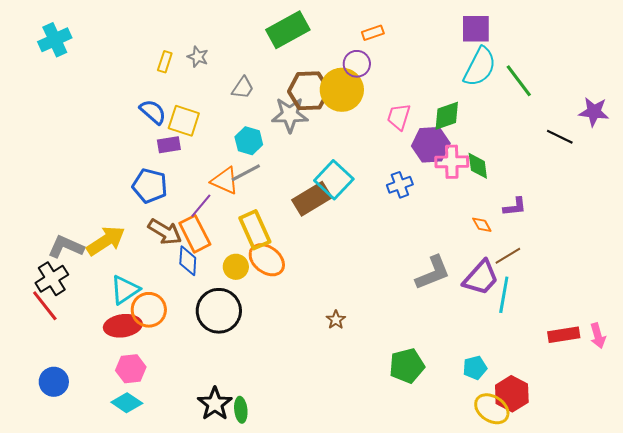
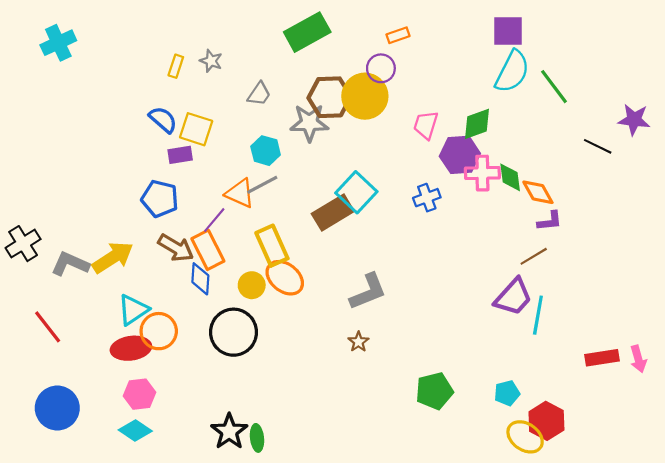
orange diamond: (482, 225) -> (538, 192), moved, size x1.5
brown line: (508, 256) -> (534, 256), moved
gray L-shape: (433, 273) -> (368, 292), moved
black cross: (52, 279) -> (23, 244), moved
blue circle: (54, 382) -> (57, 408), size x1.4

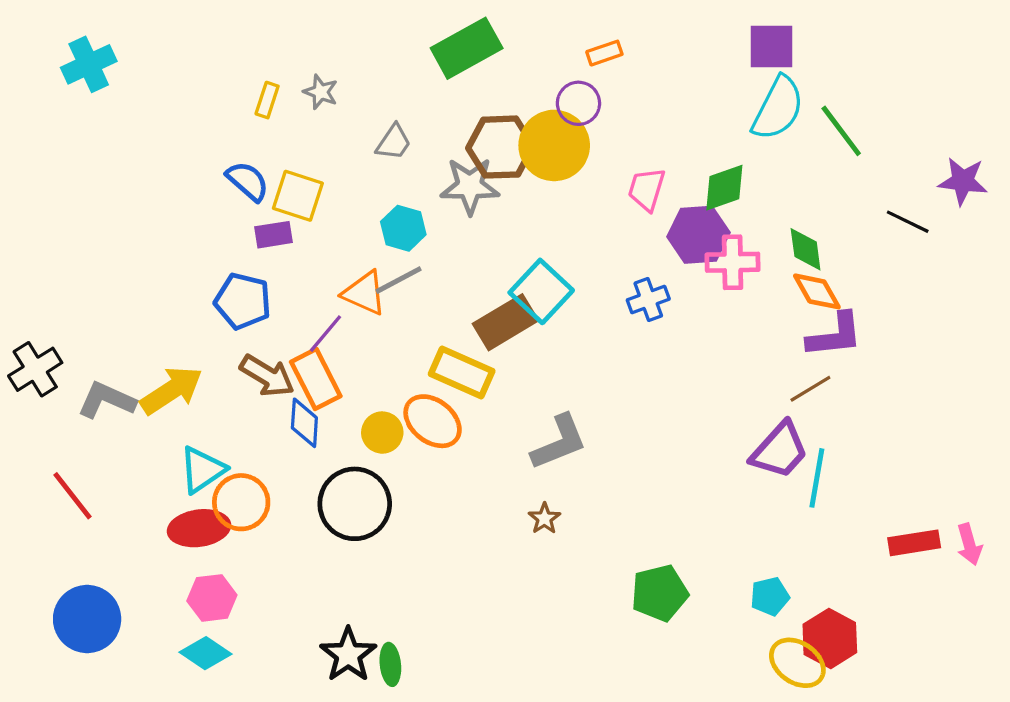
green diamond: (510, 177) -> (806, 249), moved
purple L-shape: (550, 221) -> (835, 335), size x1.5
yellow rectangle: (272, 246) -> (462, 373), moved, turned -42

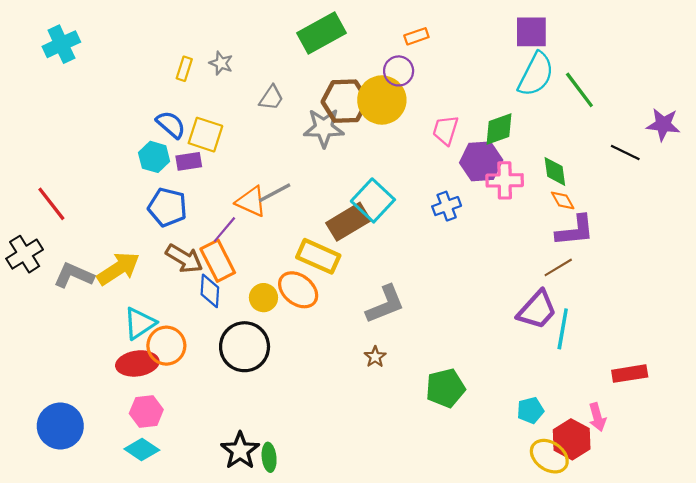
cyan hexagon: (403, 228) -> (154, 157), moved
orange diamond: (817, 291) -> (563, 200), size x0.7
red line: (73, 496) -> (51, 204), moved
pink arrow: (969, 544) -> (597, 417), moved
green pentagon: (660, 593) -> (445, 388), moved

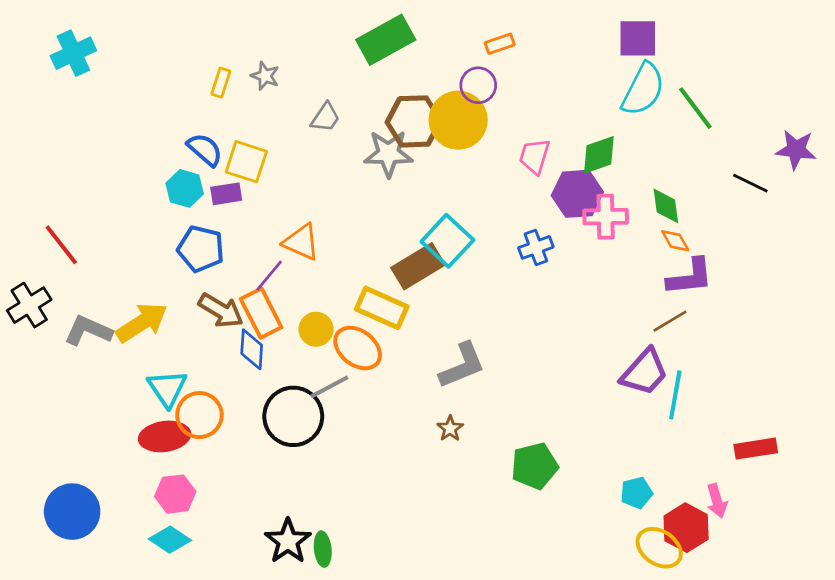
gray line: (275, 193) -> (329, 387), moved
yellow circle: (263, 298) -> (316, 329), moved
cyan triangle: (140, 323) -> (167, 388), turned -30

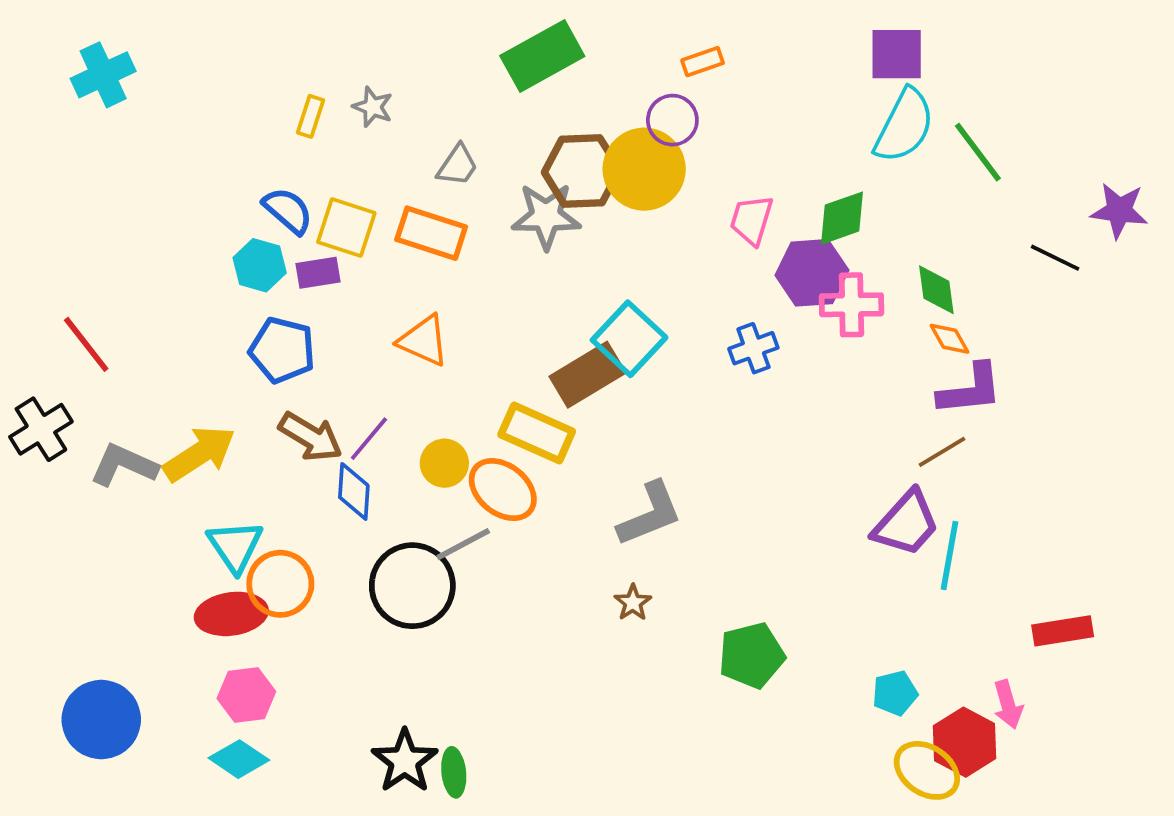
purple line: (269, 276) -> (369, 439), moved
orange rectangle: (261, 313) -> (431, 233), moved, turned -45

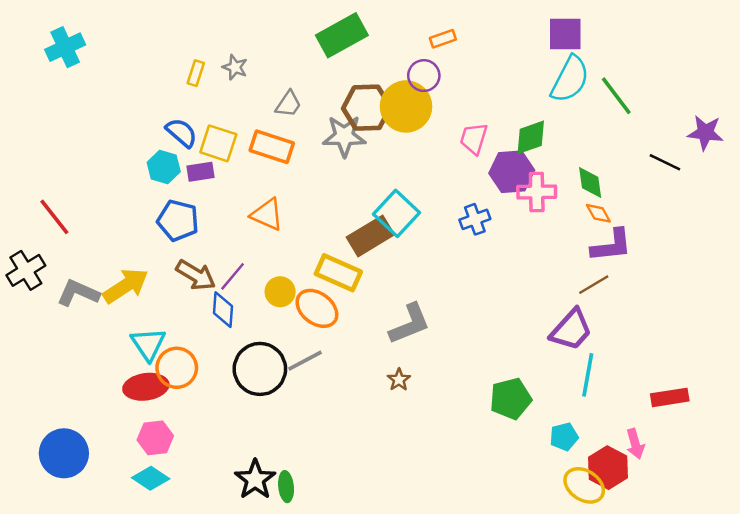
gray line: (463, 544) -> (305, 361), moved
cyan line: (950, 556) -> (588, 375), moved
green pentagon: (752, 655) -> (511, 399), moved

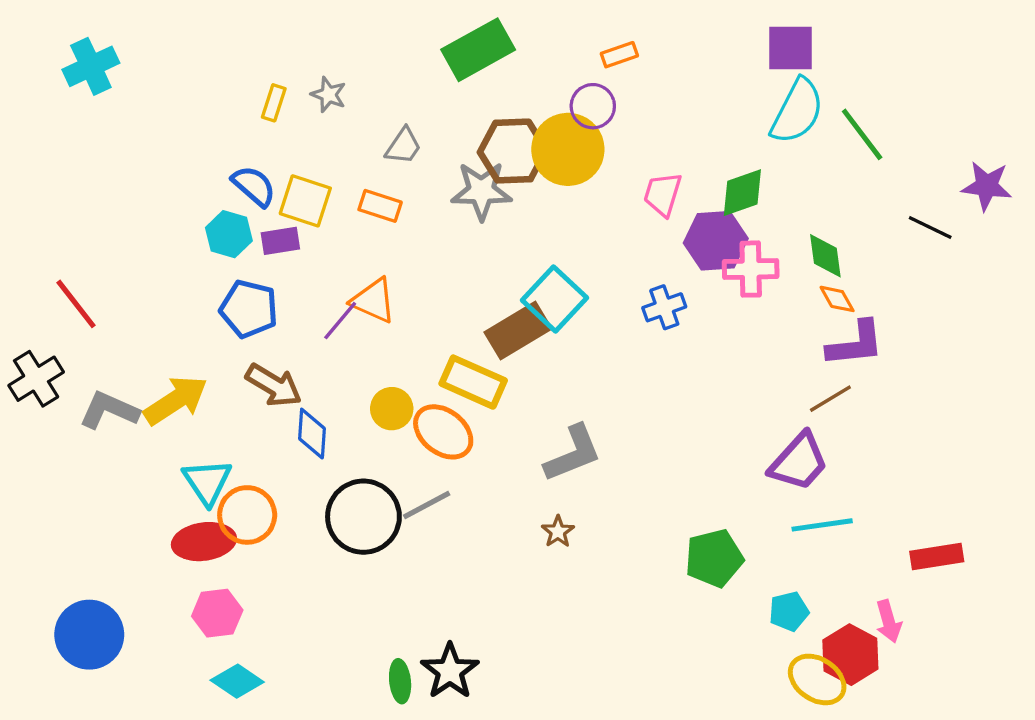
orange rectangle: (272, 147) -> (380, 206), size x0.7
purple line: (233, 276) -> (340, 321), moved
cyan line: (588, 375) -> (822, 525), turned 72
cyan diamond: (151, 478) -> (237, 681), moved
black star: (255, 479) -> (450, 671), moved

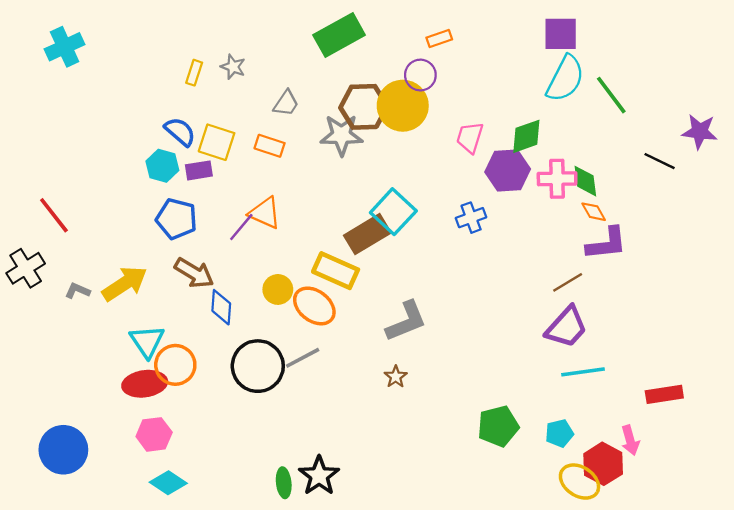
pink cross: (751, 269) -> (557, 179), moved
brown line: (830, 399) -> (568, 282), moved
gray L-shape: (109, 410) -> (78, 291), size x0.6
green pentagon: (714, 558) -> (498, 426), moved

